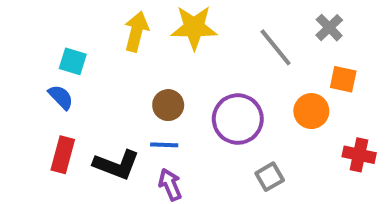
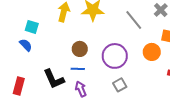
red rectangle: (63, 155) -> (19, 86), moved
black L-shape: (116, 165) -> (54, 79), turned 45
gray square: (270, 177) -> (120, 85), moved

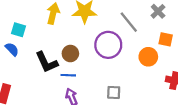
purple circle: (115, 56) -> (108, 45), moved
black L-shape: (54, 79) -> (47, 62), moved
gray square: (120, 85) -> (114, 92), turned 32

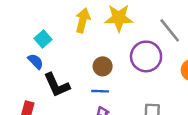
cyan square: (18, 30) -> (43, 39), turned 32
black L-shape: (47, 62) -> (57, 85), moved

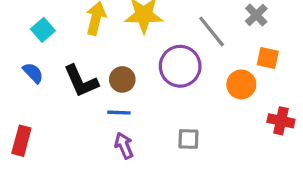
cyan square: (43, 39) -> (43, 30), moved
black L-shape: (57, 85) -> (81, 81), moved

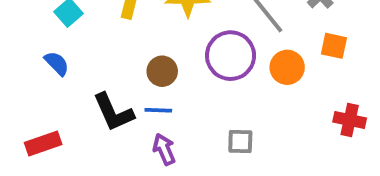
black L-shape: (81, 81) -> (113, 112), moved
orange circle: (241, 84) -> (287, 67), moved
red rectangle: (21, 141) -> (43, 143), turned 56

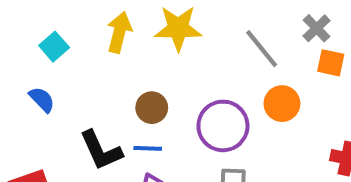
orange square: (334, 46) -> (331, 63), moved
purple circle: (231, 56) -> (223, 126), moved

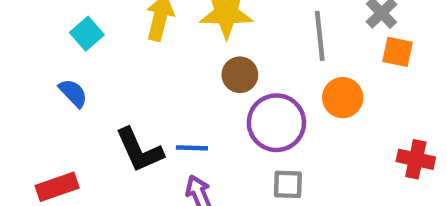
gray line: (262, 49) -> (320, 36), turned 33
brown circle: (152, 108) -> (240, 75), moved

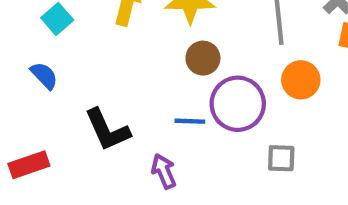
blue line: (192, 148) -> (190, 121), moved
gray square: (288, 184) -> (281, 158), moved

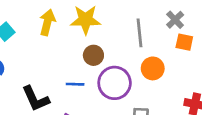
blue line: (190, 121) -> (75, 84), moved

